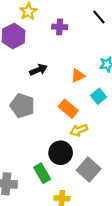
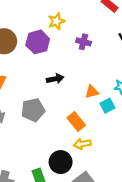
cyan square: (98, 96) -> (107, 106), moved
gray pentagon: (22, 106) -> (33, 110), turned 30

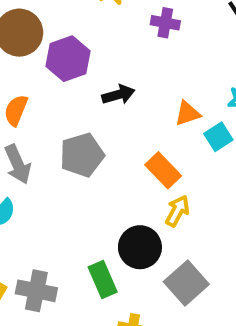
purple hexagon: (38, 42) -> (68, 59), moved
yellow arrow: (82, 144) -> (177, 211), turned 133

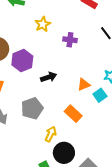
yellow arrow: (177, 211) -> (51, 134), moved

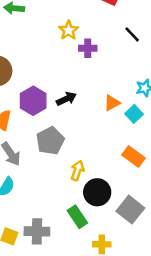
yellow star: (43, 24) -> (69, 30), moved
purple hexagon: (22, 61) -> (33, 101), moved
orange rectangle: (73, 114) -> (133, 156), moved

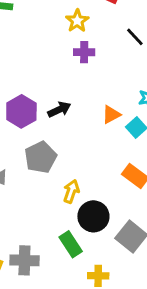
yellow star: (69, 30) -> (77, 21), moved

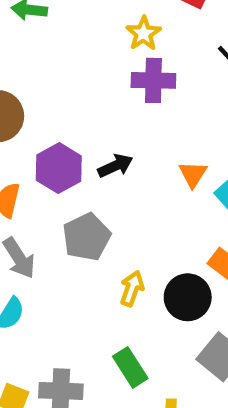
purple cross: (84, 52) -> (153, 80), size x1.4
orange triangle: (111, 115) -> (193, 174), turned -30
black circle: (93, 216) -> (188, 297), moved

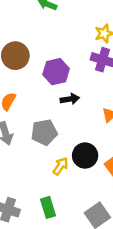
purple hexagon: (59, 168) -> (56, 72), moved
black circle: (188, 297) -> (85, 156), moved

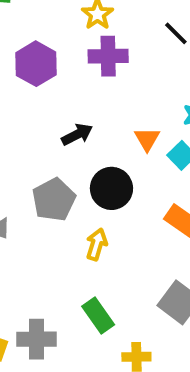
purple hexagon: (56, 72) -> (36, 64), moved
black circle: (85, 156) -> (111, 188), moved

